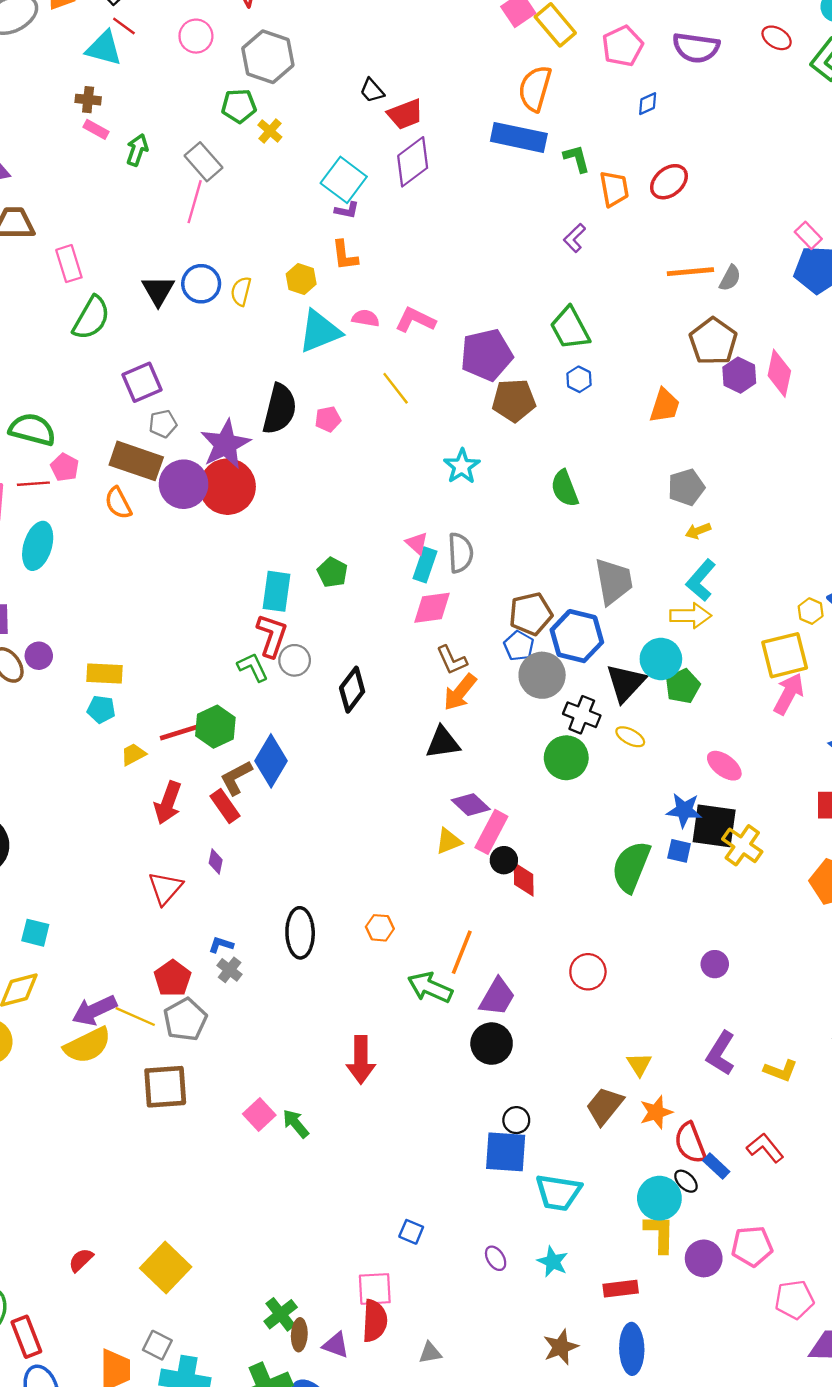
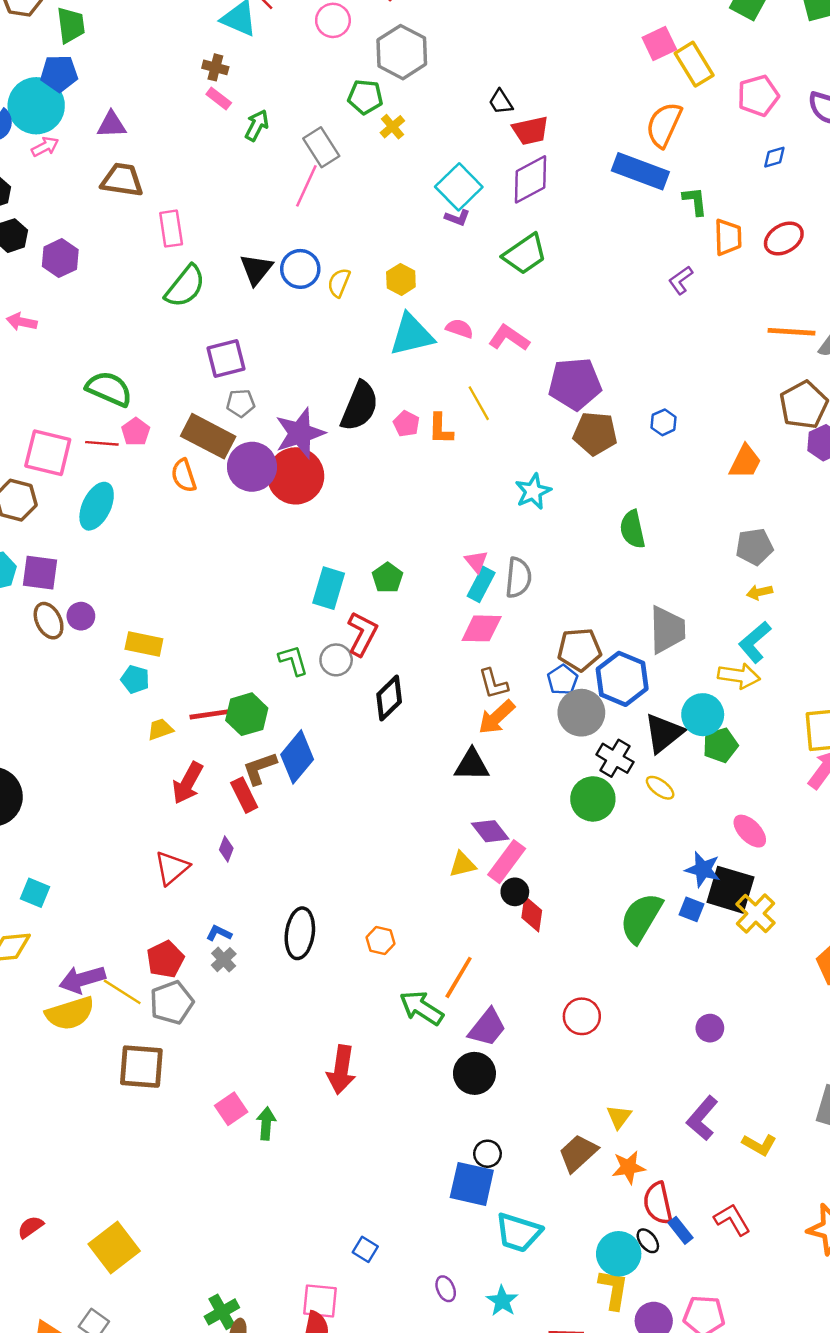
orange L-shape: (345, 255) -> (441, 429), moved
green trapezoid: (570, 328) -> (525, 254), moved, turned -105
pink pentagon: (328, 419) -> (406, 424), turned 30
red L-shape: (272, 636) -> (362, 634), moved
green arrow: (296, 1124) -> (266, 1123), turned 36

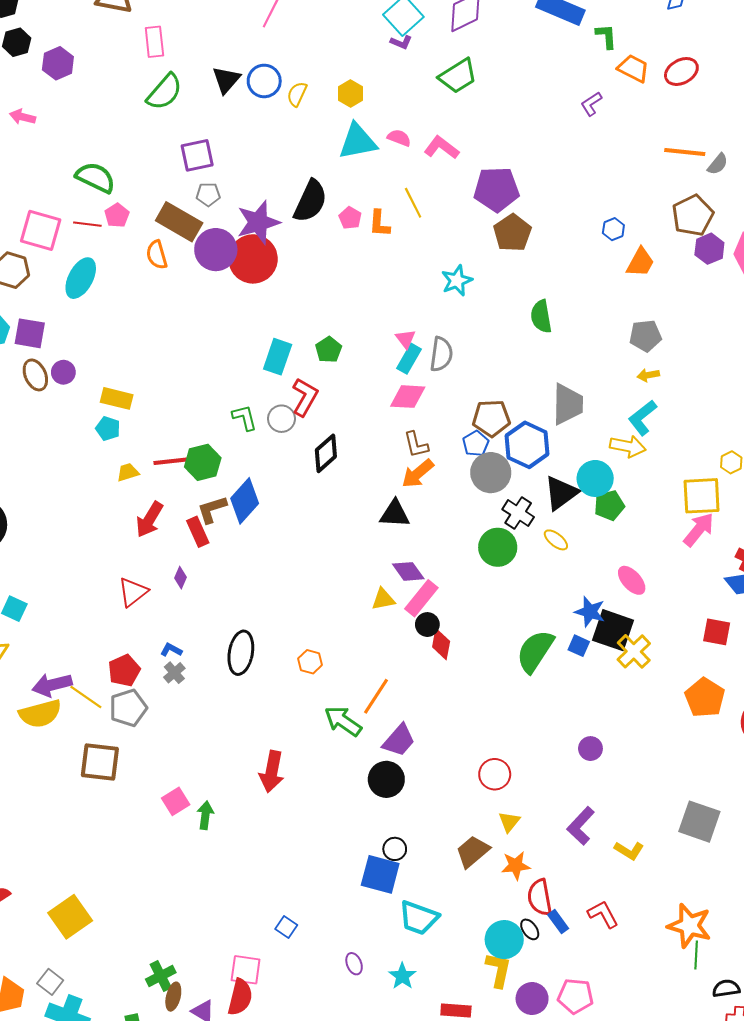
orange trapezoid: (728, 237) -> (633, 68), turned -64
blue hexagon: (664, 422) -> (613, 229), moved
brown pentagon: (595, 434) -> (512, 233), turned 30
red circle: (582, 1016) -> (495, 774), moved

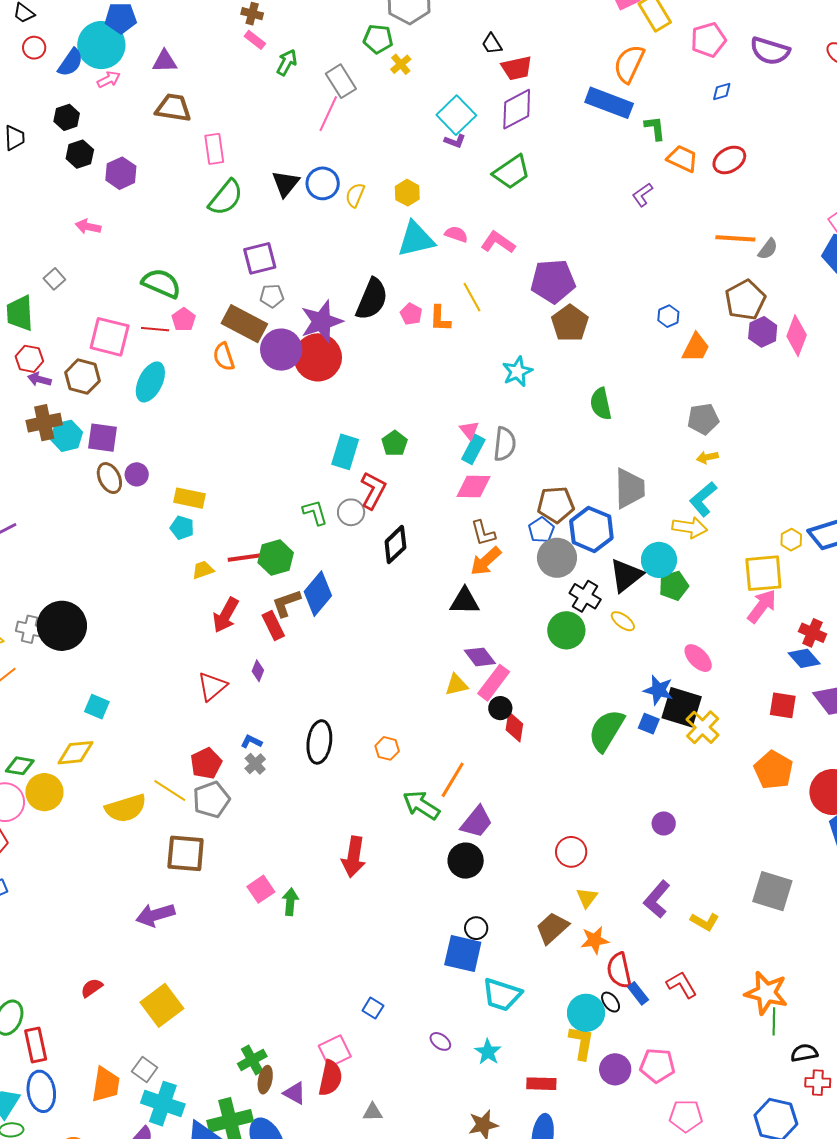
purple arrow: (52, 685) -> (155, 915), moved
purple ellipse: (354, 964) -> (440, 1041), turned -30
pink square: (246, 970) -> (335, 1051), turned -32

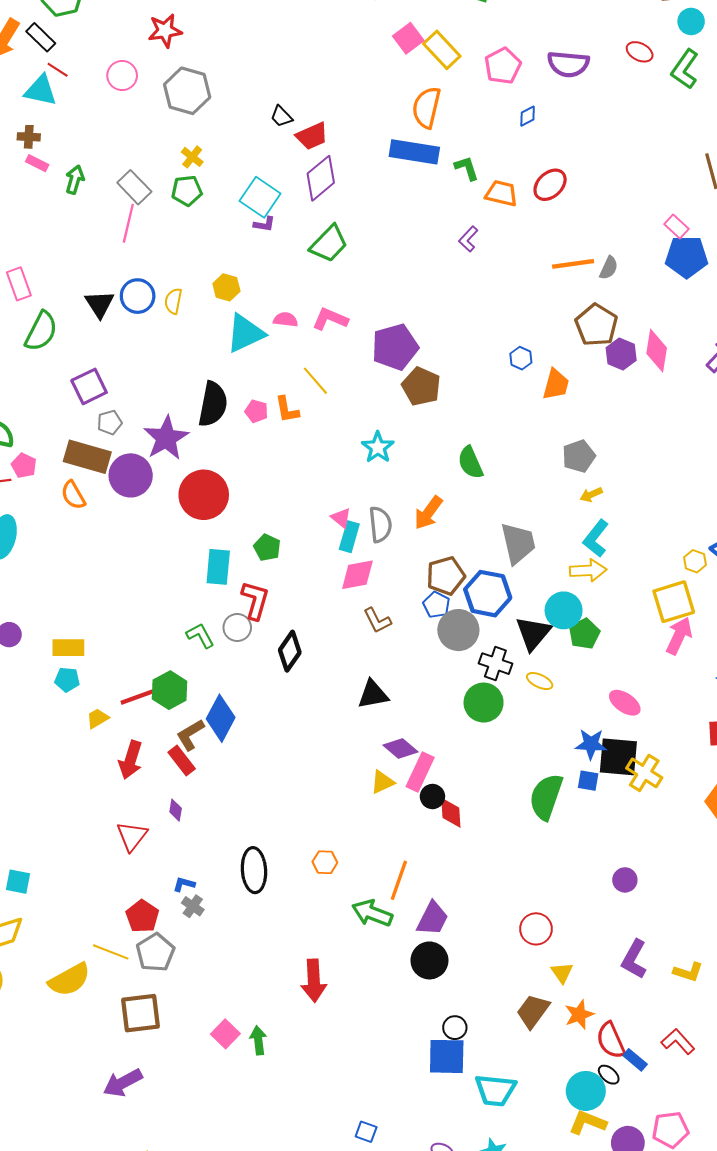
green pentagon: (378, 39) -> (187, 191), moved
red circle: (318, 357) -> (204, 495), moved
orange arrow: (486, 561) -> (428, 513), moved
yellow L-shape: (581, 1043) -> (588, 1123), turned -66

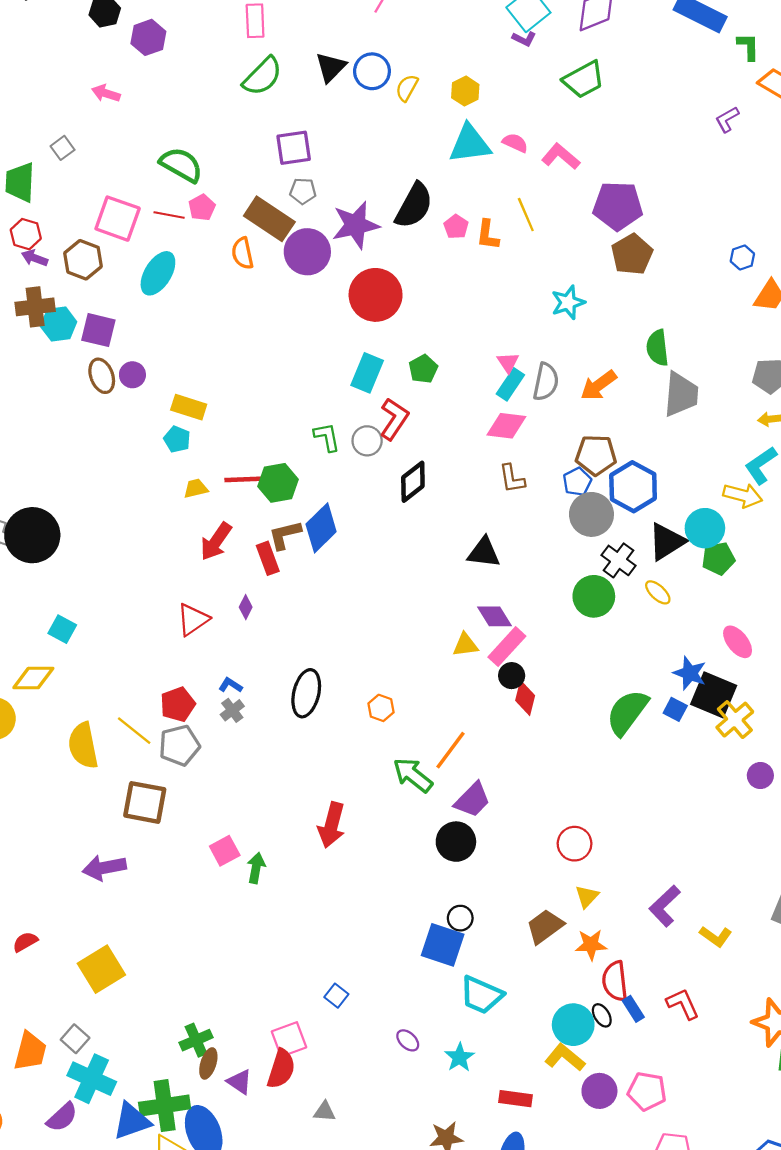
gray trapezoid: (518, 543) -> (681, 394), moved
purple circle: (625, 880) -> (760, 776), moved
yellow semicircle: (69, 980) -> (83, 746), turned 90

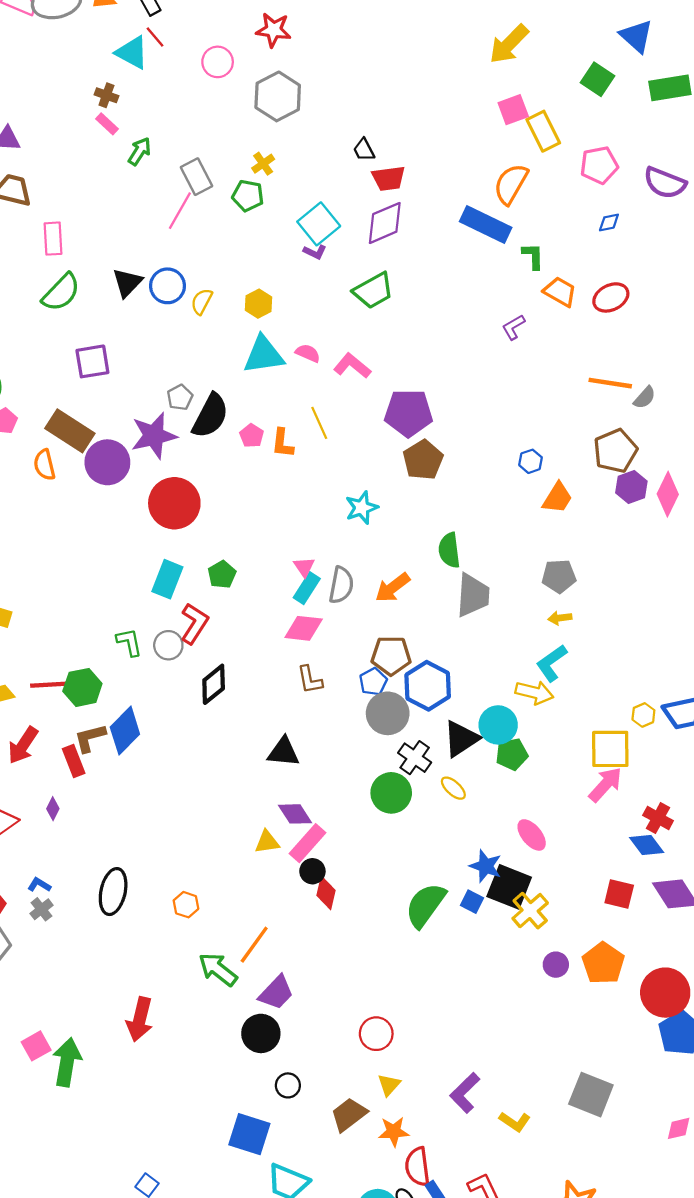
gray pentagon: (303, 191) -> (180, 397), moved, turned -30
green arrow: (256, 868) -> (67, 1062), size x1.6
black circle: (460, 918) -> (288, 1085), moved

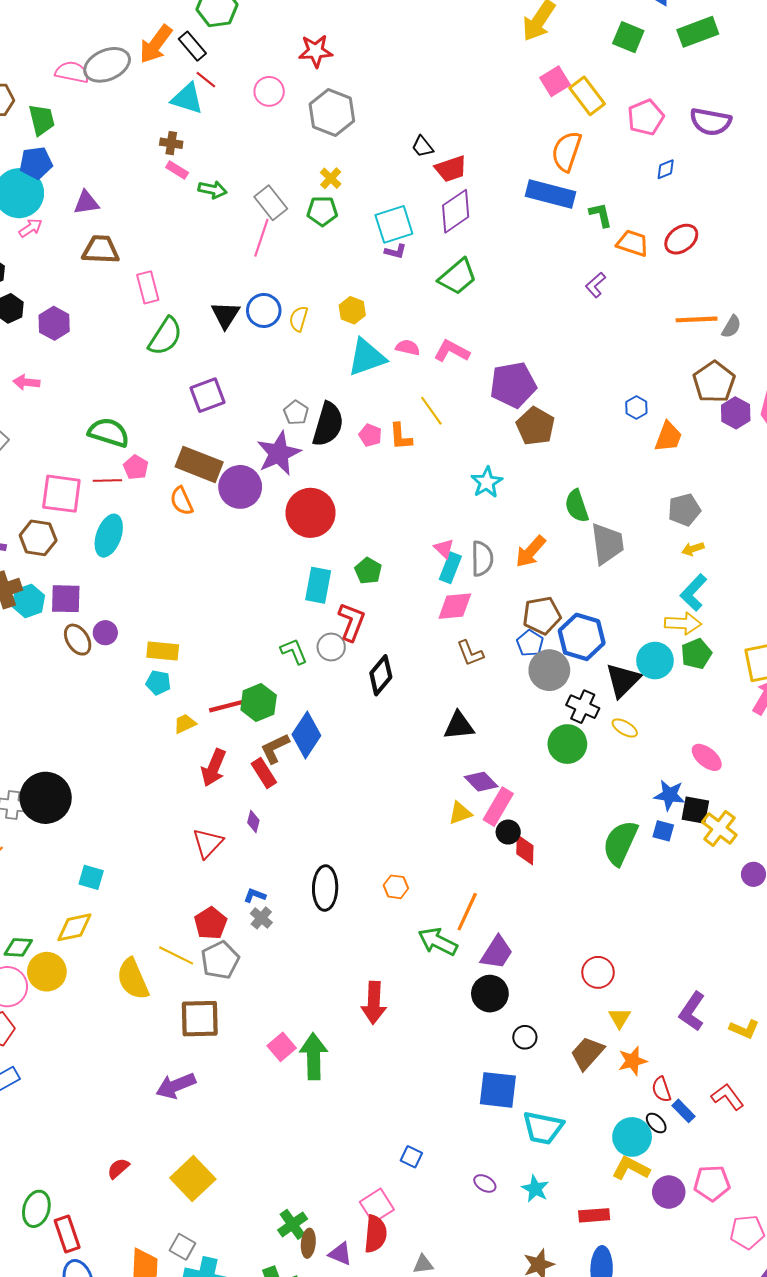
green arrow: (140, 151) -> (213, 190), turned 80
cyan square: (319, 224) -> (394, 224), turned 33
green pentagon: (512, 754) -> (696, 654), moved
black square: (509, 887) -> (695, 810), size x0.7
red semicircle: (418, 1167) -> (661, 1089), size x0.7

